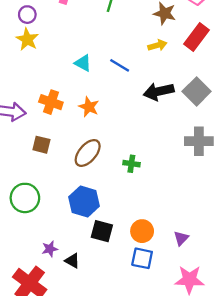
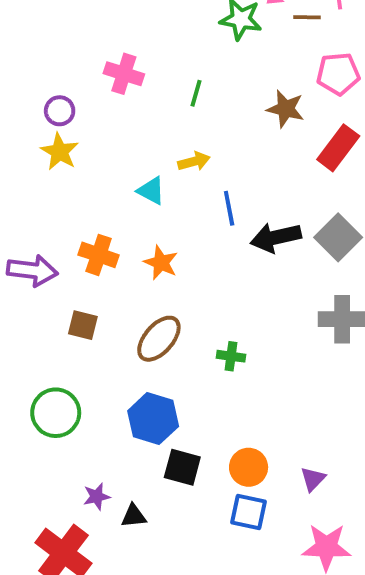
yellow arrow: (157, 45) -> (194, 161), moved
blue line: (120, 65) -> (229, 208), moved, turned 48
black triangle: (72, 261) -> (134, 516), turned -35

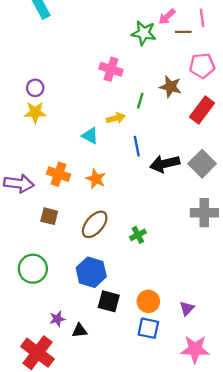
pink cross: (124, 74) -> (111, 69), moved
green line: (196, 93) -> (140, 101), moved
yellow star: (60, 152) -> (35, 112), turned -30
green cross: (231, 356) -> (138, 235), turned -35

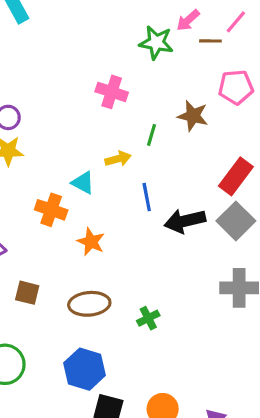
pink line: (202, 18) -> (236, 22), turned 48
red rectangle: (202, 110) -> (236, 176), moved
orange cross: (59, 174) -> (51, 210), moved
brown ellipse: (95, 224) -> (89, 304), turned 44

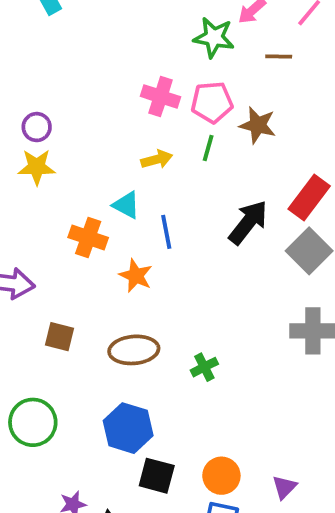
brown line: (210, 41) -> (279, 57), moved
pink pentagon: (236, 87) -> (212, 102), moved
yellow arrow: (118, 159) -> (157, 159), moved
blue line: (147, 197) -> (166, 232), moved
black arrow: (185, 221) -> (248, 222), moved, turned 141

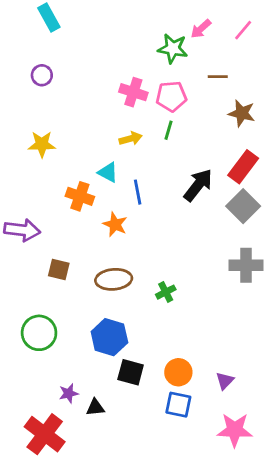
brown line: (279, 57) -> (218, 77), moved
brown star: (258, 125) -> (242, 113), moved
purple circle: (37, 127) -> (42, 75), moved

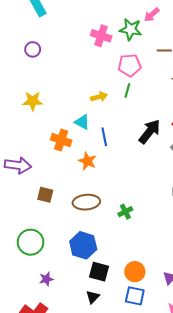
pink cross: (133, 92) -> (101, 36), moved
purple star: (69, 393) -> (46, 279), moved
black triangle: (95, 407) -> (93, 297), moved, turned -40

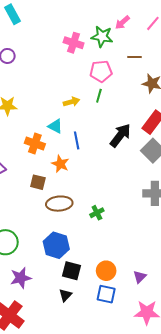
brown square: (45, 195) -> (38, 182), moved
purple star: (46, 279) -> (21, 278), size x1.5

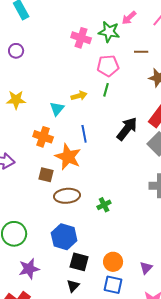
cyan triangle: (55, 126) -> (57, 109), moved, turned 42
orange star: (60, 164) -> (68, 157), size x1.5

